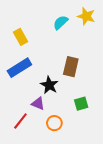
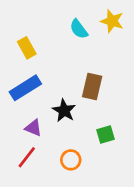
cyan semicircle: (61, 22) -> (79, 29), turned -84
purple triangle: (38, 104) -> (33, 128), moved

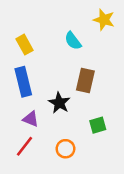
cyan semicircle: (79, 29) -> (73, 41), moved
blue rectangle: (25, 88) -> (23, 82), turned -72

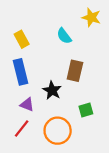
orange circle: (65, 149) -> (58, 131), size x1.6

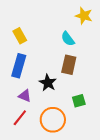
cyan semicircle: (64, 36) -> (68, 39), moved
blue rectangle: (21, 72) -> (19, 66), turned 30

